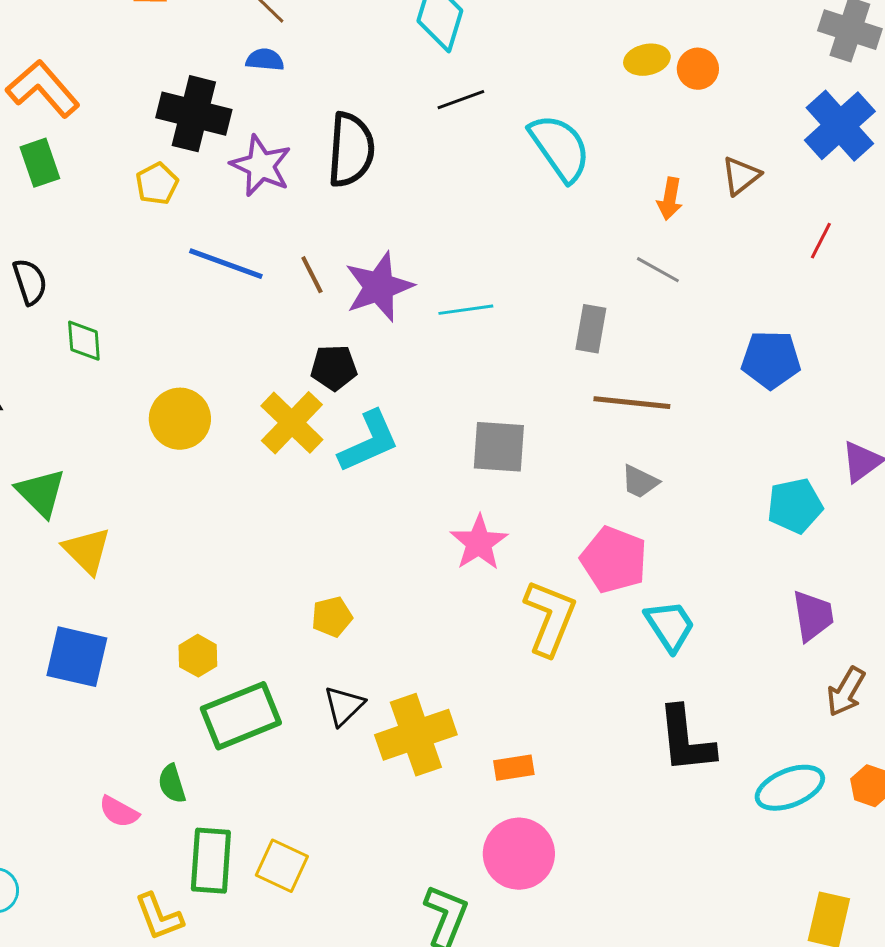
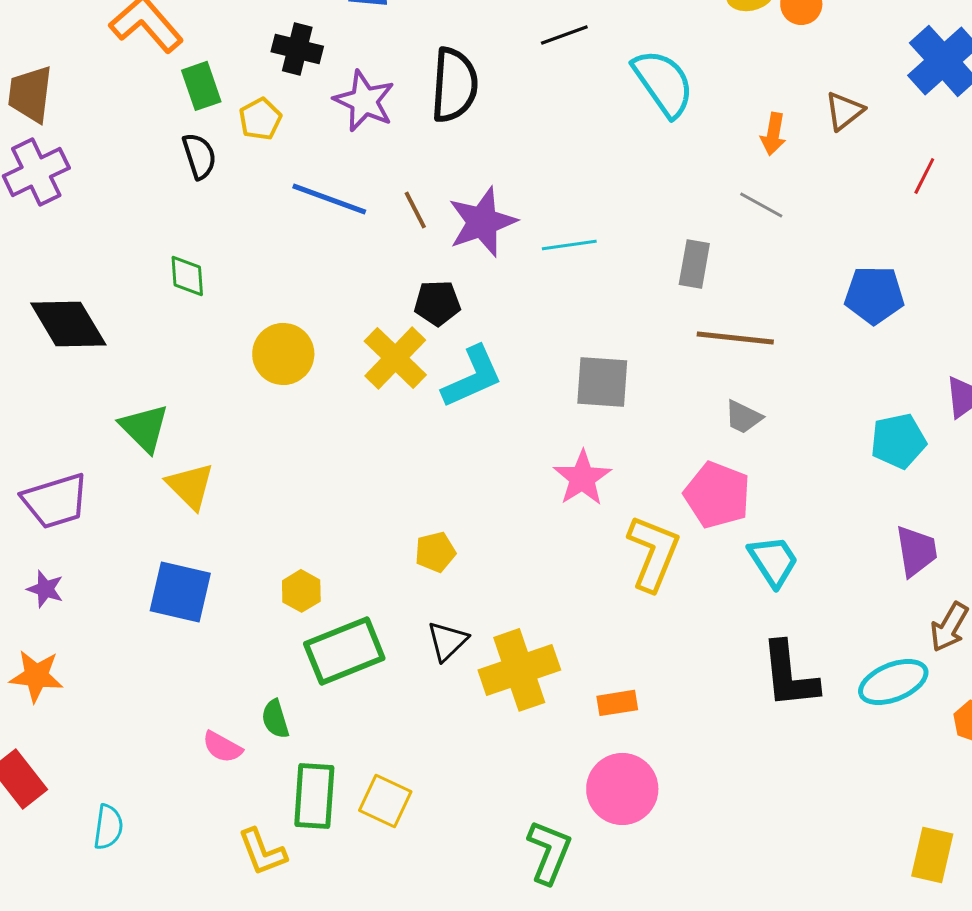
black cross: (194, 114) -> (297, 49), size x0.7
green rectangle: (40, 163) -> (201, 86), moved
black semicircle: (30, 282) -> (199, 156), moved
cyan ellipse: (790, 788) -> (893, 682), moved

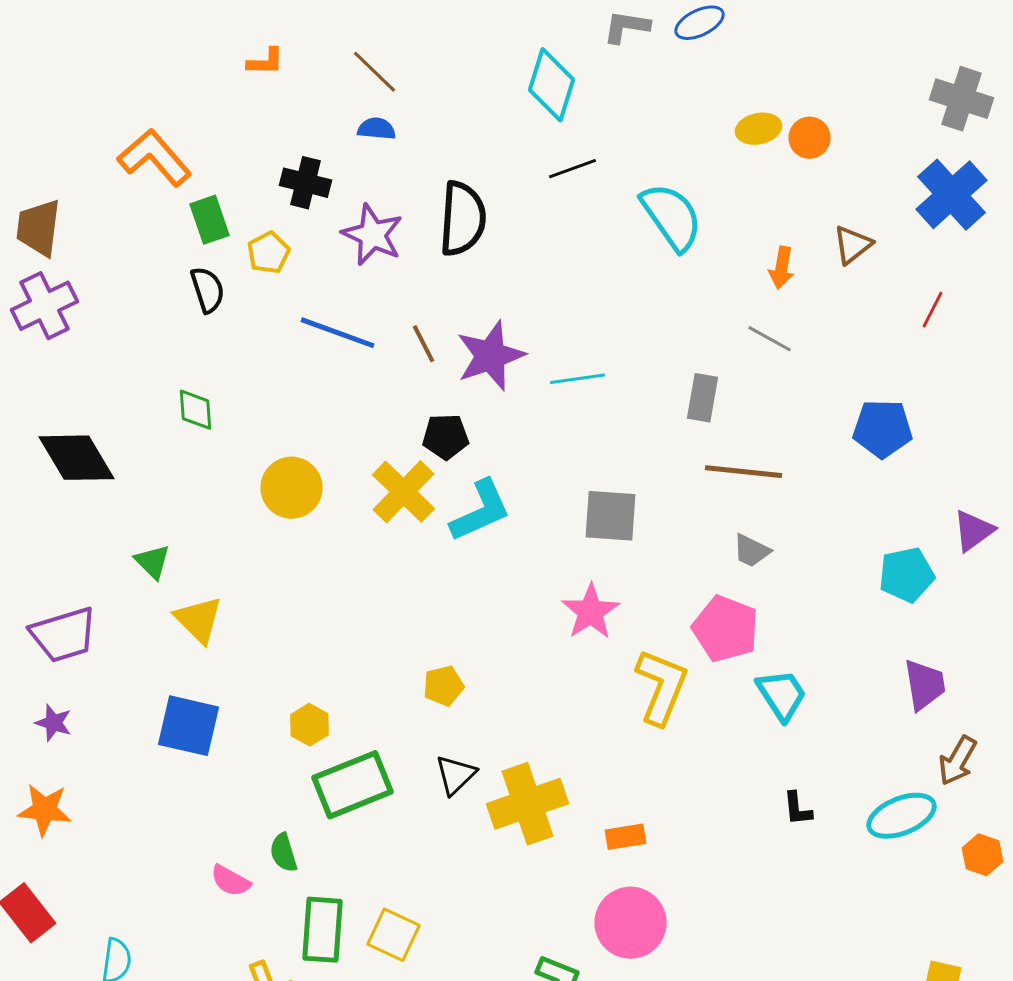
green triangle: (144, 428) -> (152, 562), size x0.7
black L-shape: (789, 675) -> (798, 809), size x0.5

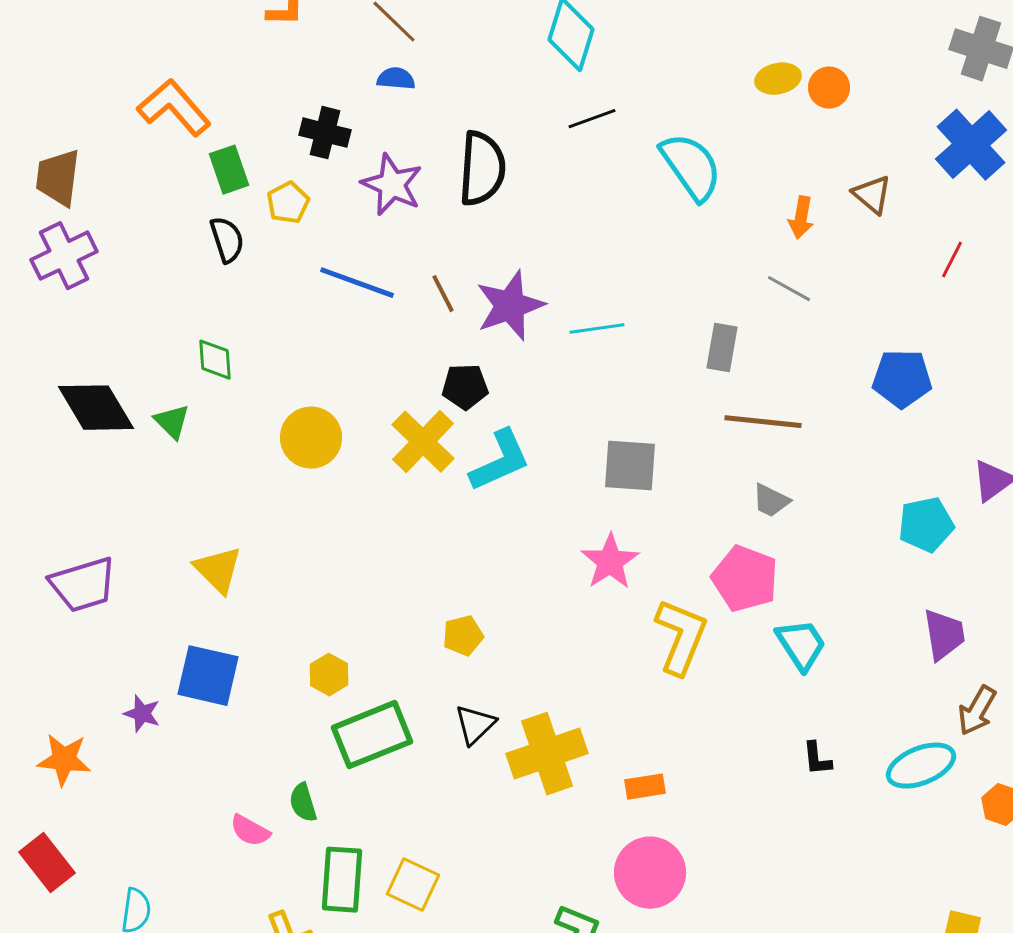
brown triangle: (852, 245) -> (872, 195), turned -42
green triangle: (152, 562) -> (172, 422), moved
purple star: (54, 723) -> (142, 714), moved

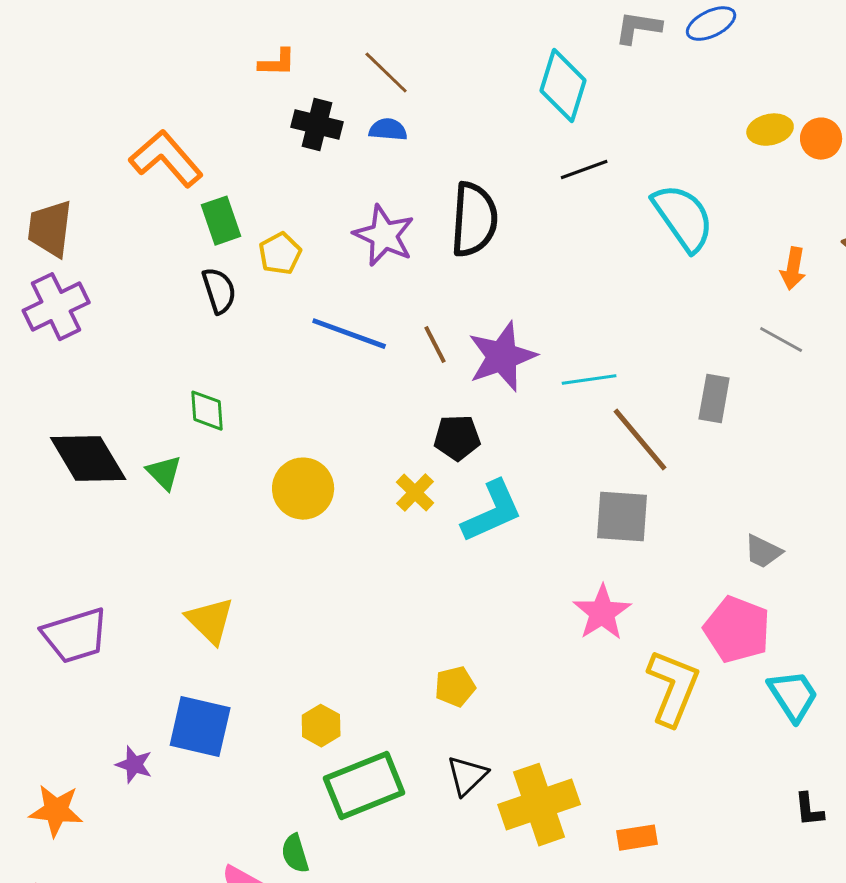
black cross: (325, 133) -> (317, 125), moved
brown line: (763, 422) -> (640, 440), moved, turned 44
yellow cross: (423, 442) -> (415, 493), size x0.6

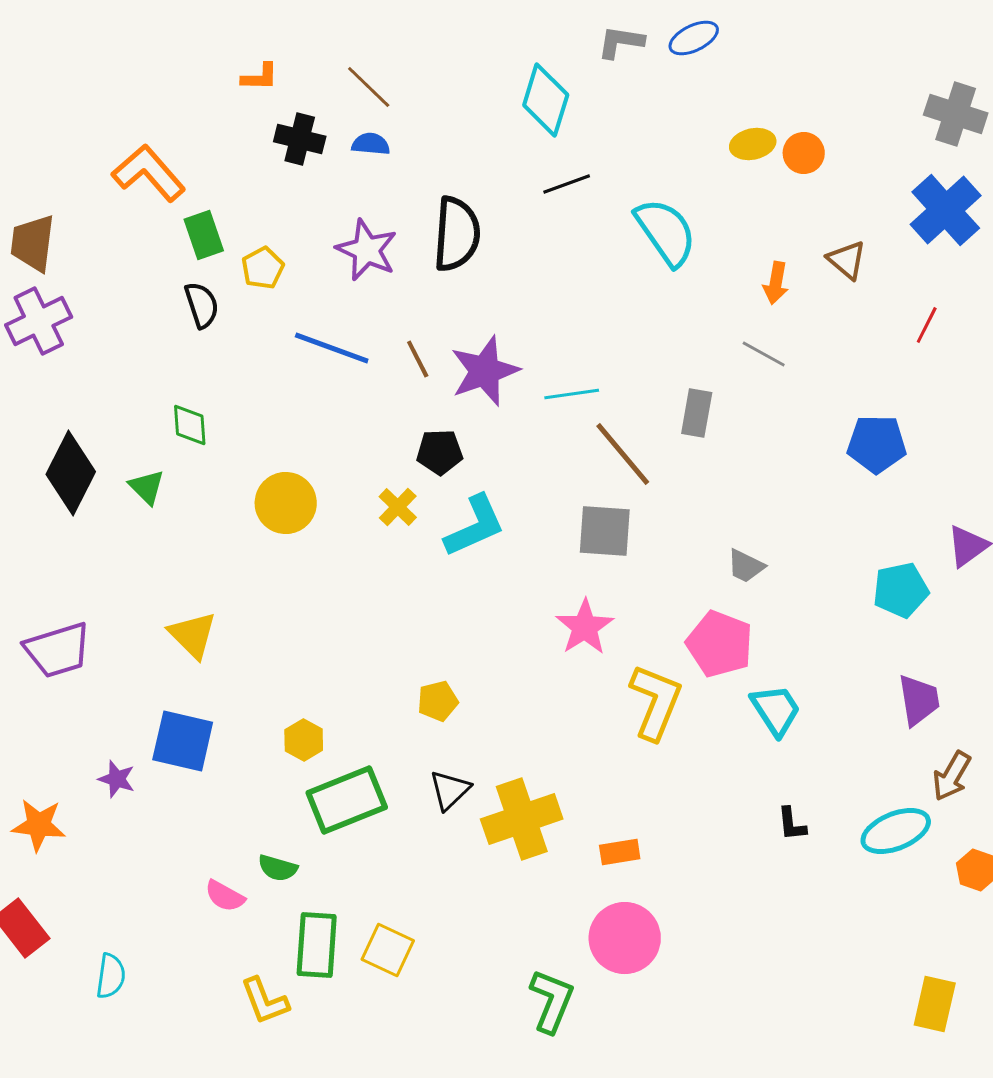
black diamond: (88, 459) -> (71, 473), turned 58
green semicircle: (295, 854) -> (278, 868), turned -57

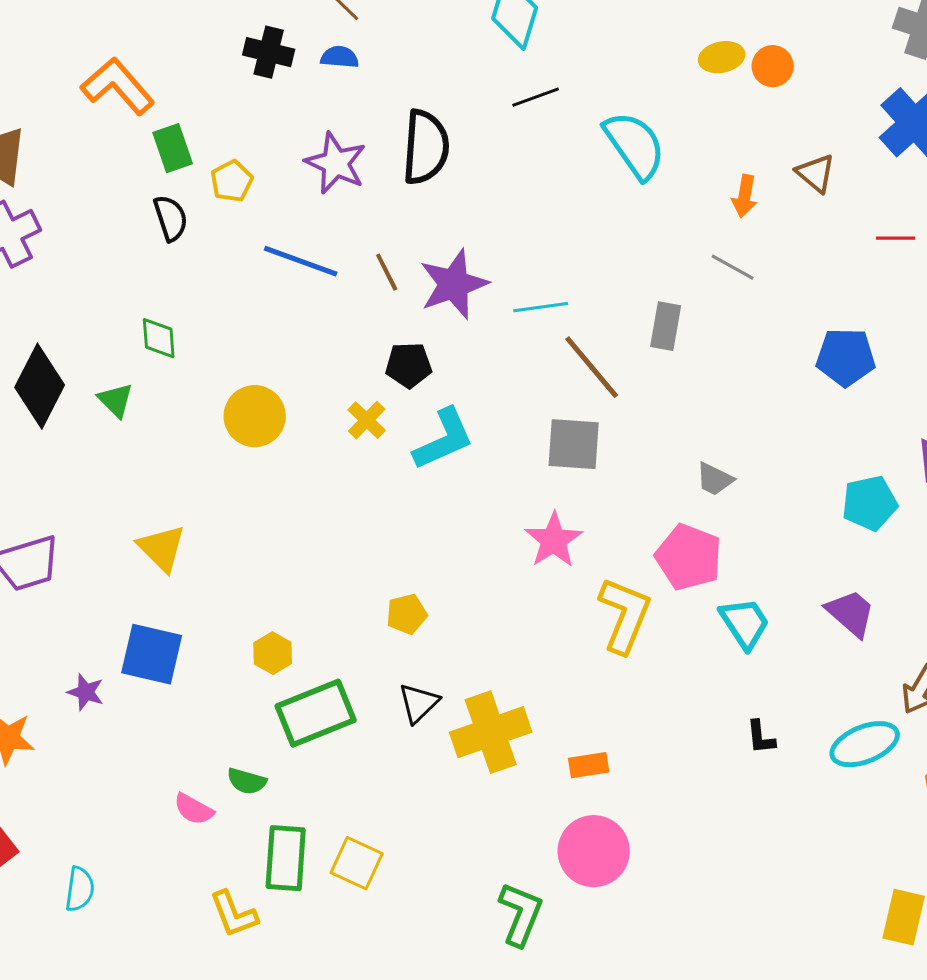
red line: (927, 325) -> (896, 238), turned 63
purple trapezoid: (919, 700) -> (851, 613), moved, turned -40

